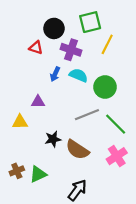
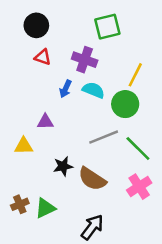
black circle: (54, 28) -> (36, 25), moved
yellow line: (107, 44) -> (135, 75), moved

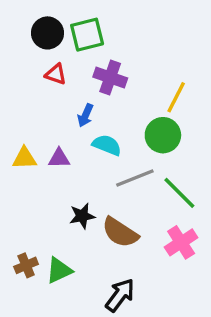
green square: (107, 27) -> (87, 35), moved
cyan semicircle: (93, 90) -> (107, 145), moved
yellow triangle: (24, 146) -> (24, 158), moved

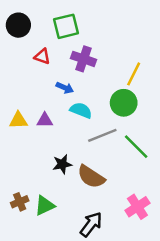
black circle: (48, 33) -> (18, 25), moved
blue arrow: (85, 115) -> (65, 88), turned -90
pink cross: (181, 242) -> (137, 207), moved

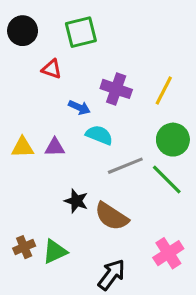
purple cross: (84, 59) -> (116, 89), moved
green circle: (124, 103) -> (173, 140), moved
black star: (62, 164) -> (76, 201), turned 30

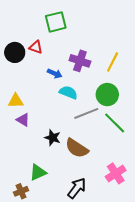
black circle: (23, 31) -> (15, 52), moved
green circle: (173, 140) -> (107, 95), moved
purple triangle: (55, 147) -> (23, 120), moved, turned 32
brown cross: (24, 247) -> (21, 191), moved

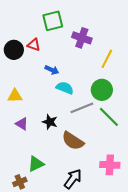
purple cross: (80, 61) -> (82, 38), moved
purple triangle: (23, 120) -> (22, 124), moved
black star: (53, 138) -> (50, 122), moved
pink cross: (116, 173) -> (110, 165), turned 36

